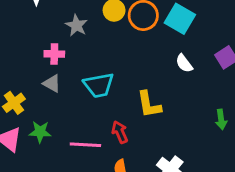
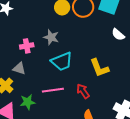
gray star: (76, 25) -> (51, 37), moved
gray triangle: (52, 83) -> (19, 68), moved
pink line: (85, 145) -> (53, 90), moved

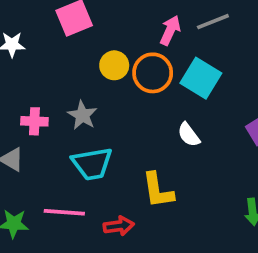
white semicircle: (118, 35) -> (189, 135), moved
red arrow: (83, 91) -> (119, 226), turned 105

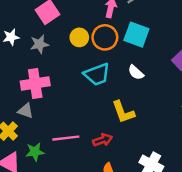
gray star: (82, 115) -> (39, 44), moved, turned -30
pink cross: (34, 121) -> (35, 83), size x1.6
cyan trapezoid: (92, 164) -> (97, 74), moved

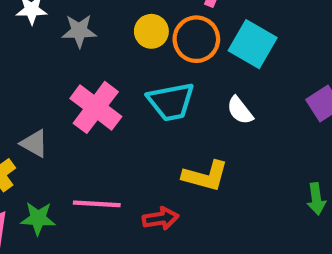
pink cross: (35, 83) -> (96, 107), moved, turned 36
yellow L-shape: (123, 112) -> (205, 176), turned -65

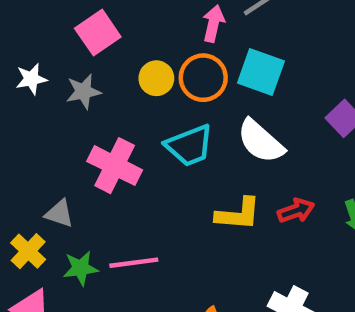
white semicircle: (240, 110) -> (261, 141), size x1.6
green star: (38, 218) -> (81, 268), moved
red arrow: (161, 219) -> (296, 211), moved

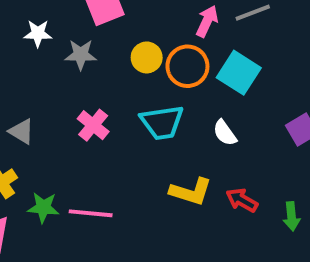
white semicircle: (261, 141) -> (225, 133), size x0.6
pink cross: (115, 166) -> (93, 125), size x0.7
red arrow: (296, 211) -> (242, 200), turned -144
gray triangle: (59, 214) -> (22, 131), moved

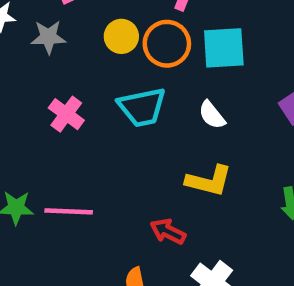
cyan square: (239, 73) -> (224, 48), turned -33
yellow L-shape: (191, 192) -> (209, 181), moved
red arrow: (242, 200) -> (168, 231), moved

